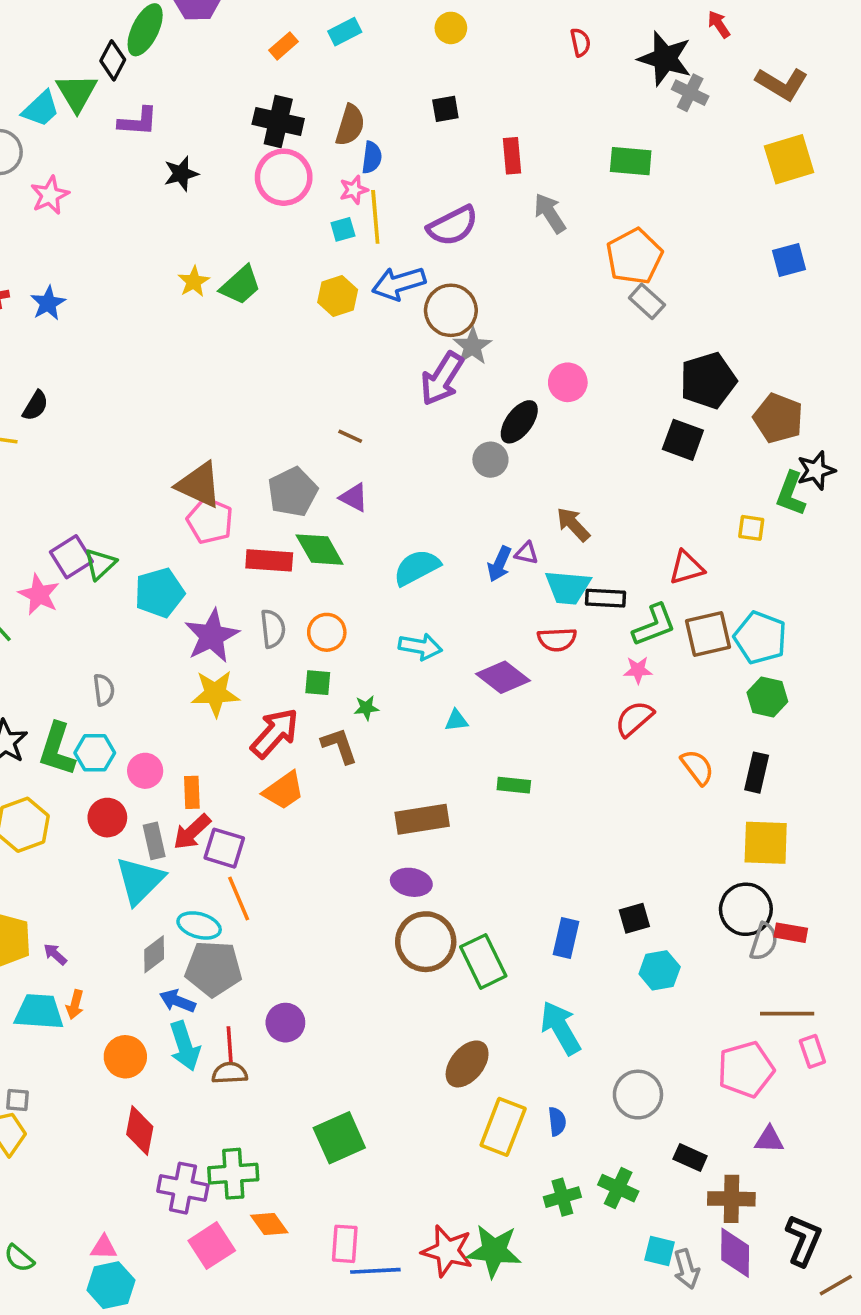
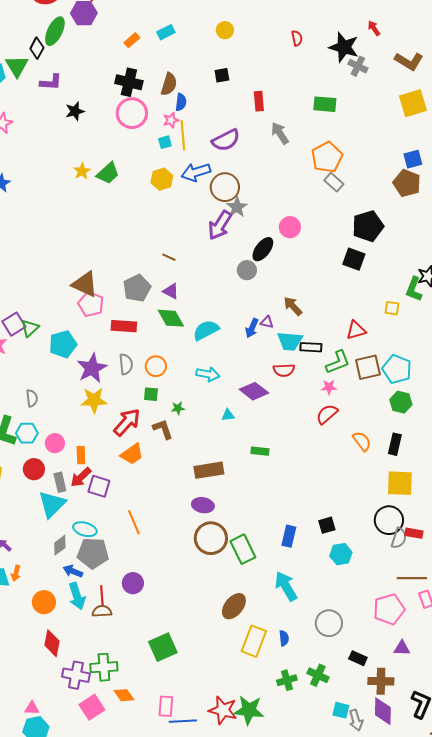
brown pentagon: (778, 418) -> (407, 183), moved
green diamond: (320, 550) -> (171, 318), moved
orange line: (239, 898) -> (134, 522), moved

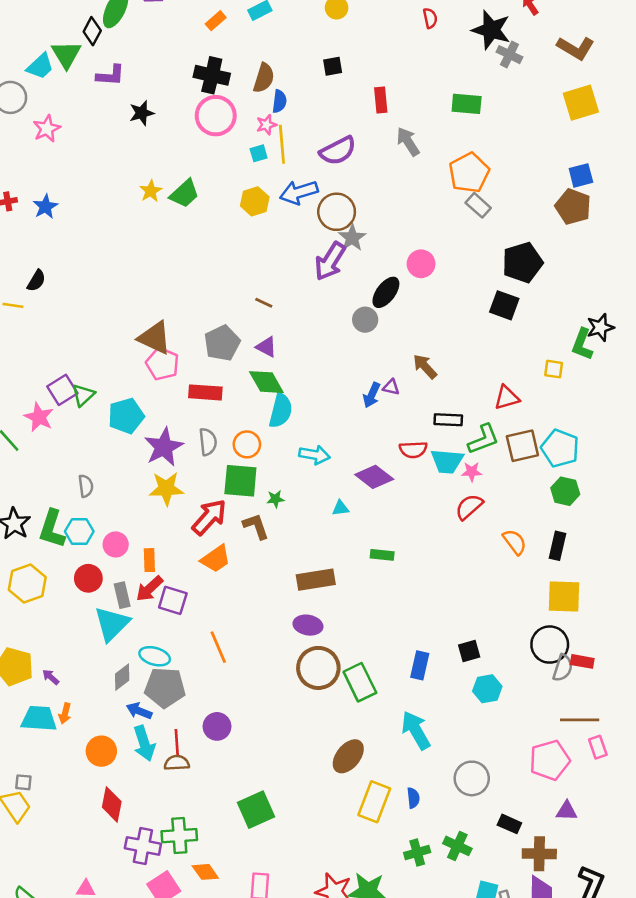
cyan semicircle: (206, 330) -> (281, 411), moved, turned 132
cyan trapezoid: (290, 341) -> (447, 461), moved
green square: (151, 394) -> (240, 481), size x1.8

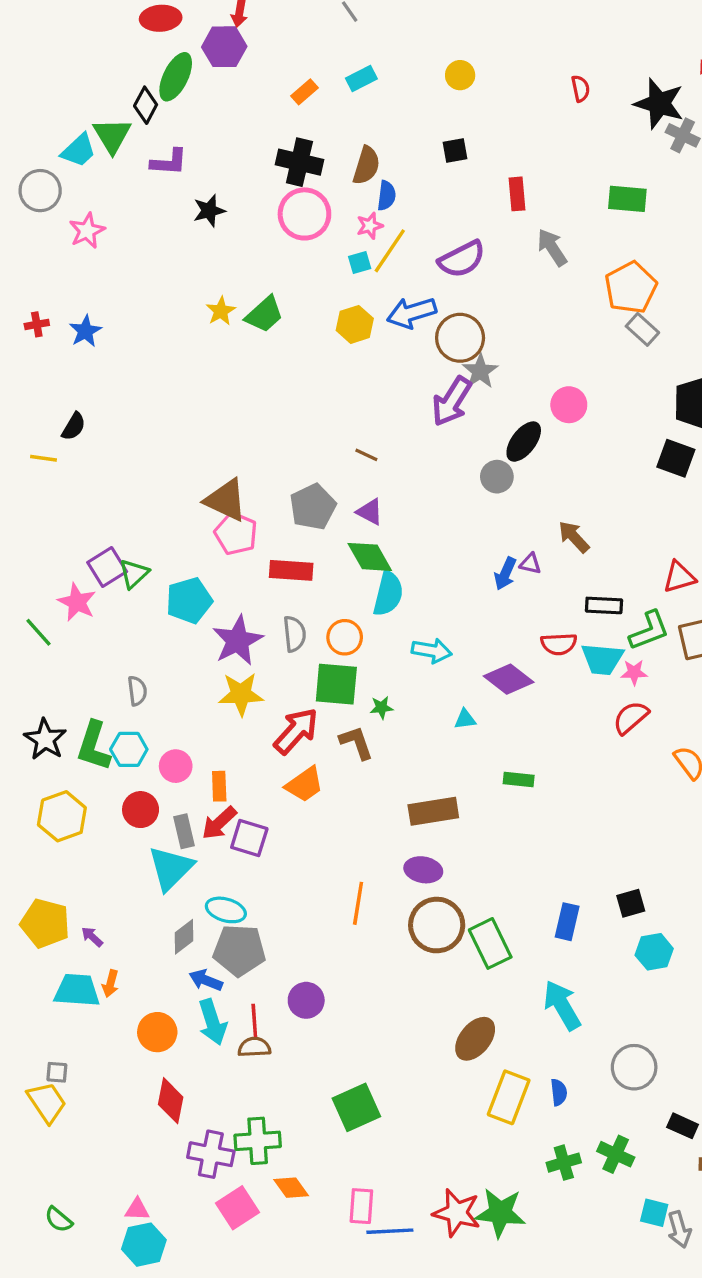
yellow line: (282, 144) -> (390, 251), turned 39
orange line: (218, 647) -> (358, 903), moved, turned 32

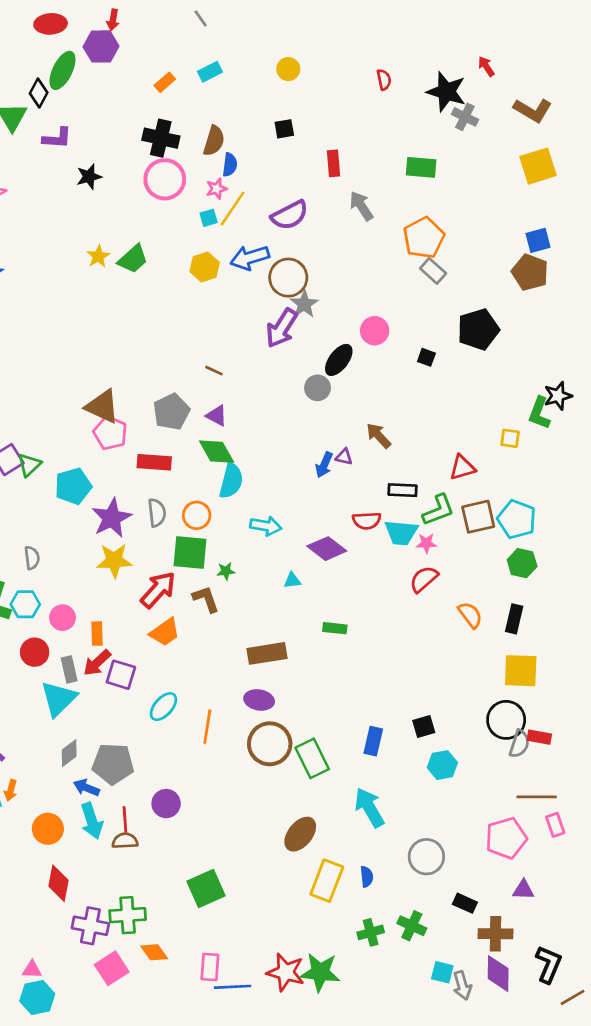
black square: (676, 458) -> (426, 357), moved, size x0.6
cyan ellipse: (226, 910) -> (163, 707), moved, turned -64

